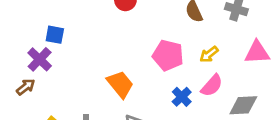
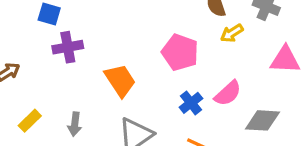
yellow arrow: (209, 54) -> (232, 33), moved
purple cross: (40, 59) -> (68, 47), moved, turned 30

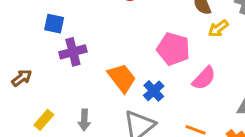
pink semicircle: (228, 93) -> (204, 78), moved
blue cross: (191, 103) -> (154, 91), moved

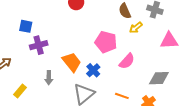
gray arrow: (84, 120) -> (49, 78), moved

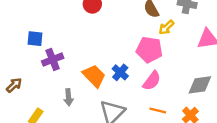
pink pentagon: (106, 42) -> (149, 50), moved
pink semicircle: (127, 61) -> (152, 81), moved
blue cross: (93, 70) -> (120, 72), moved

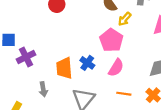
pink pentagon: (149, 50) -> (111, 40), turned 30
orange trapezoid: (94, 76) -> (64, 68), turned -135

